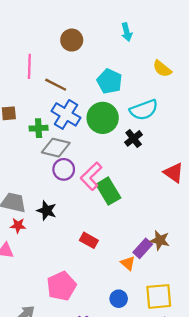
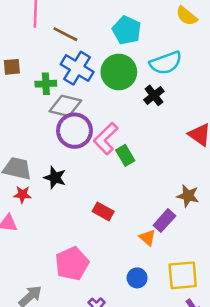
purple circle: (64, 169) -> (74, 131), size x1.4
green rectangle: (108, 191) -> (125, 155), size x0.7
brown star: (160, 240) -> (188, 196), moved

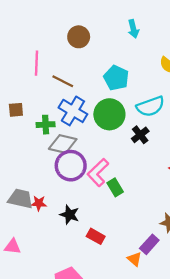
black star: (55, 178) -> (70, 215), moved
red star: (22, 195) -> (39, 203), moved

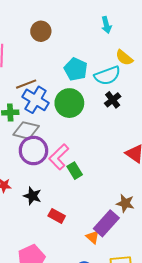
cyan arrow: (133, 29) -> (106, 25), moved
brown line: (63, 81) -> (26, 84), moved, turned -48
cyan semicircle: (150, 106) -> (107, 76), moved
black cross: (140, 135) -> (113, 100), moved
purple rectangle: (149, 244) -> (106, 223), size x1.4

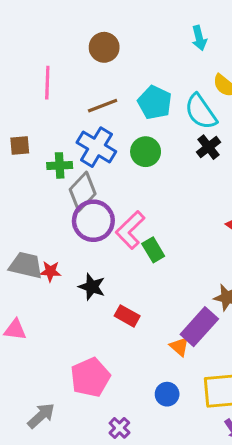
cyan semicircle: (107, 76) -> (201, 112), turned 75
brown line: (26, 84) -> (103, 106), moved
green circle: (69, 103) -> (146, 152), size x0.7
gray diamond: (26, 130) -> (83, 192), turned -60

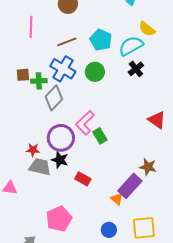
cyan semicircle: (201, 112) -> (131, 46), turned 95
brown square: (20, 146) -> (23, 75), moved
purple circle: (93, 221) -> (61, 138), moved
gray trapezoid: (26, 265) -> (40, 167), moved

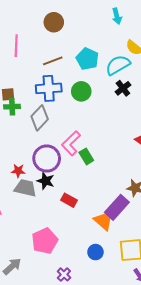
blue cross: (63, 69) -> (49, 88), turned -35
green cross: (39, 81) -> (12, 107), moved
orange triangle: (117, 199) -> (104, 221), size x1.5

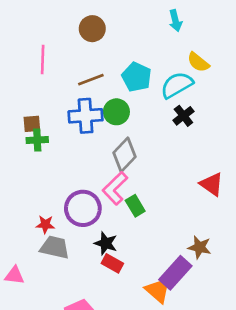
green circle: (81, 91) -> (116, 112), moved
gray diamond: (40, 118) -> (124, 155), moved
black star: (46, 181) -> (106, 243), moved

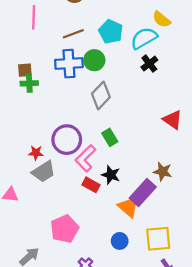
pink L-shape: (115, 188) -> (85, 158), moved
black star: (106, 243) -> (111, 175), moved
gray trapezoid: (55, 247) -> (44, 172), turned 135

